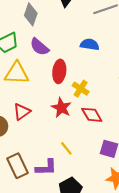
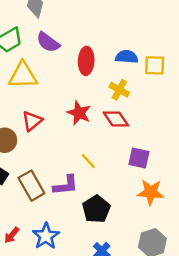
blue semicircle: (90, 44) -> (127, 57), moved
red ellipse: (59, 71) -> (86, 61), moved
yellow cross: (81, 89) -> (119, 90), moved

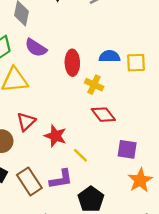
yellow cross: (119, 90) -> (94, 85), moved
red star: (79, 113) -> (55, 136), moved
orange star: (151, 192) -> (140, 180), turned -30

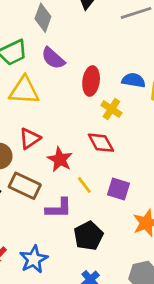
red diamond: (103, 115) -> (101, 143), moved
purple square: (127, 149) -> (119, 189), moved
brown rectangle: (29, 181) -> (25, 186), moved, turned -40

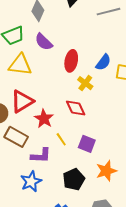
blue semicircle: (133, 80) -> (103, 62), turned 114
red triangle: (30, 139) -> (22, 101), size x1.4
black pentagon: (88, 236) -> (74, 179), moved
blue star: (34, 259) -> (31, 181), moved

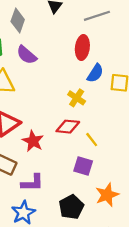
red ellipse: (71, 61) -> (82, 48), moved
red diamond: (76, 108) -> (68, 127), turned -55
yellow line: (61, 139) -> (92, 140), moved

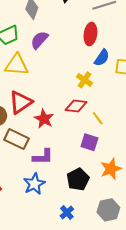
purple semicircle: (27, 55) -> (39, 40), turned 90

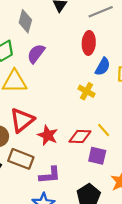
red diamond: (76, 106) -> (80, 136), moved

